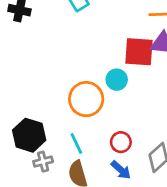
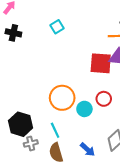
cyan circle: (117, 80) -> (84, 109), moved
red circle: (121, 142) -> (104, 99), moved

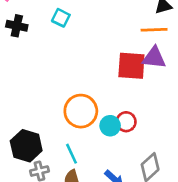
cyan square: (57, 27) -> (61, 18), moved, turned -32
red circle: (104, 99) -> (126, 122), moved

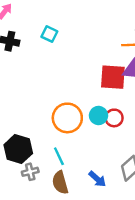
red circle: (126, 122) -> (114, 118), moved
cyan circle: (110, 126) -> (98, 116), moved

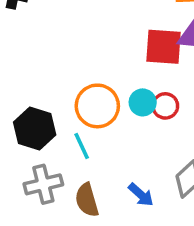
black hexagon: (18, 149) -> (35, 129), moved
cyan line: (59, 156) -> (82, 146), moved
gray cross: (30, 172) -> (43, 184), size x1.5

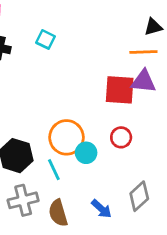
cyan circle: (143, 102) -> (86, 153), moved

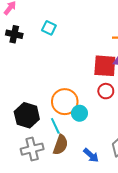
red circle: (121, 137) -> (106, 91), moved
brown semicircle: (58, 213) -> (61, 145), moved, turned -144

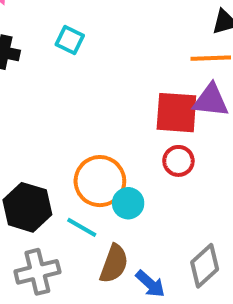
cyan line: (55, 126) -> (82, 227), turned -35
brown semicircle: (61, 145) -> (114, 264), moved

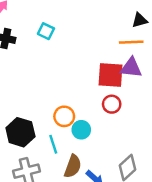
orange circle: (100, 181) -> (64, 116), size x0.7
cyan line: (82, 227) -> (53, 144), turned 42

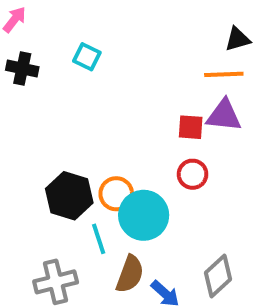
red square: (110, 75) -> (191, 127), size x0.6
cyan circle: (81, 130) -> (144, 215), size x1.6
black hexagon: (20, 132) -> (69, 196), moved

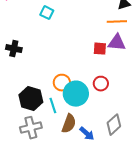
black cross: (22, 69) -> (14, 49), moved
red circle: (193, 174) -> (101, 84), moved
black hexagon: (69, 196) -> (31, 99), moved

